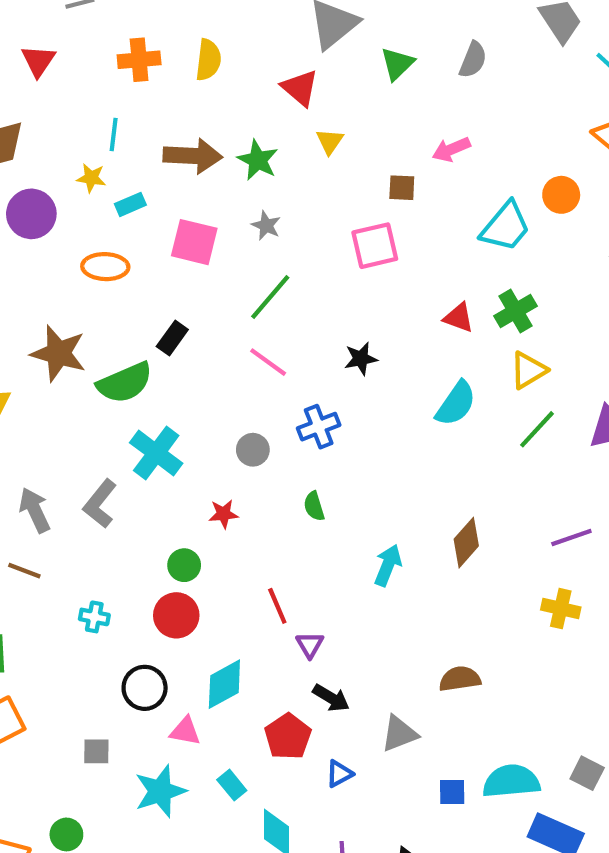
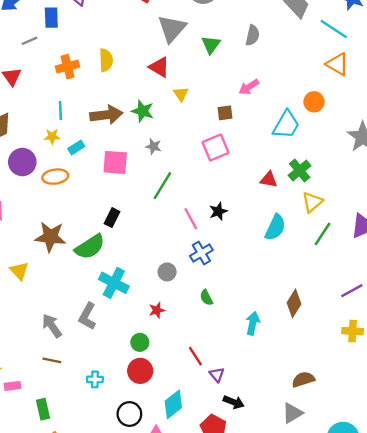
orange ellipse: (105, 267) -> (55, 177), moved
pink line: (268, 362) -> (191, 219), moved, turned 35
gray triangle: (399, 734) -> (292, 413), moved

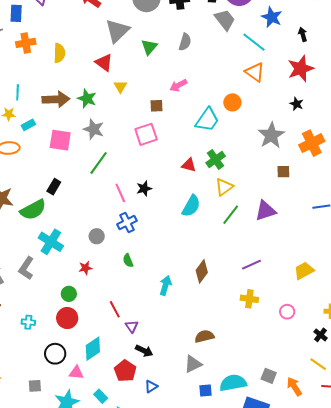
orange cross: (68, 67) -> (26, 43), moved
gray star: (153, 146) -> (94, 129), size x1.5

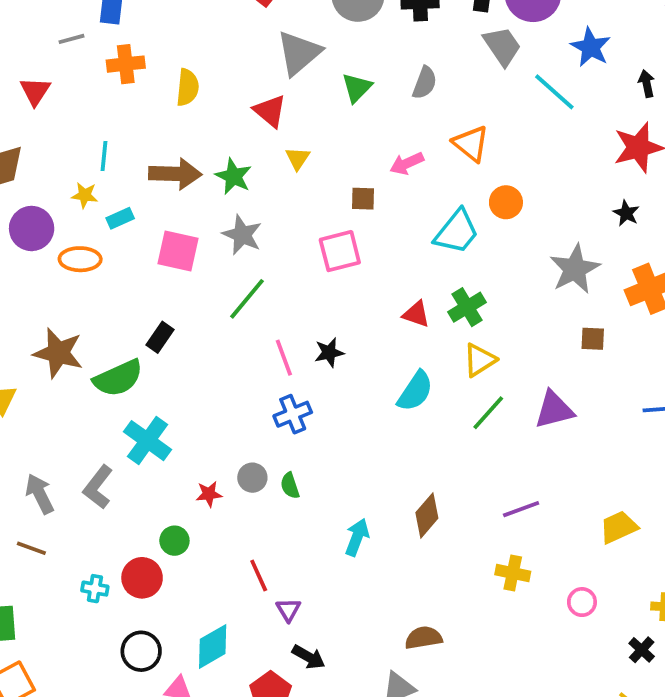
orange triangle: (255, 72) -> (471, 144), moved
gray circle: (97, 236) -> (252, 478), moved
red circle: (67, 318) -> (142, 578), moved

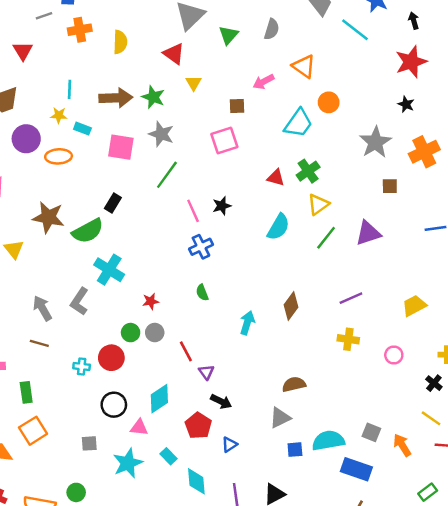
cyan rectangle: (120, 218) -> (82, 129), turned 49
gray circle: (252, 478) -> (155, 333), moved

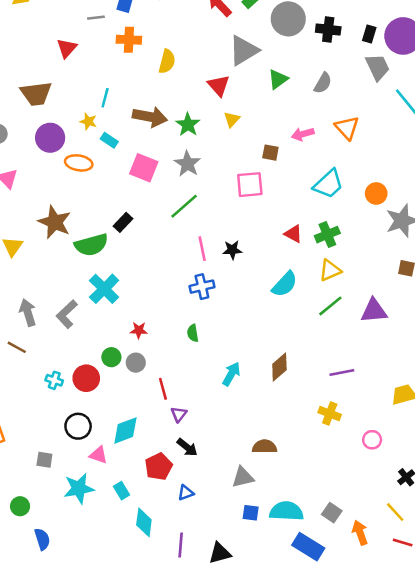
orange circle: (329, 102) -> (376, 193), moved

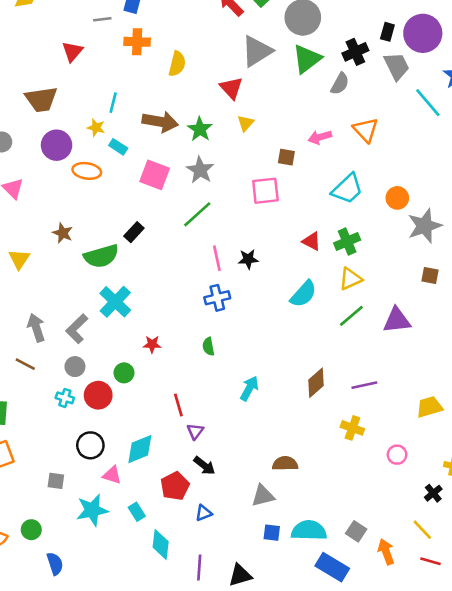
black cross: (328, 29) -> (355, 52), moved, turned -30
green triangle: (278, 79) -> (307, 59), moved, size x1.4
brown star: (55, 222) -> (63, 233), size x0.6
gray circle: (136, 363) -> (75, 367), moved
brown diamond: (279, 367) -> (316, 383), moved

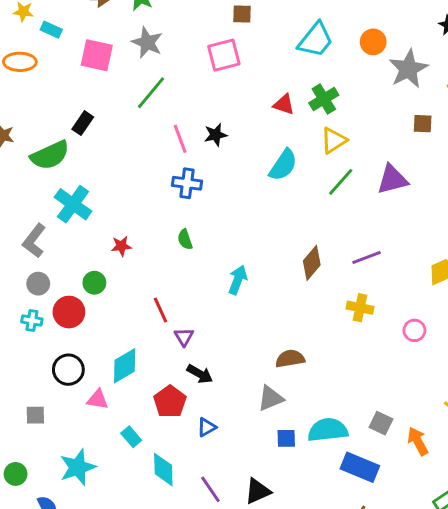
blue cross: (217, 298) -> (187, 183), turned 30
cyan star: (92, 510) -> (78, 467), moved
purple line: (199, 568) -> (210, 489), turned -30

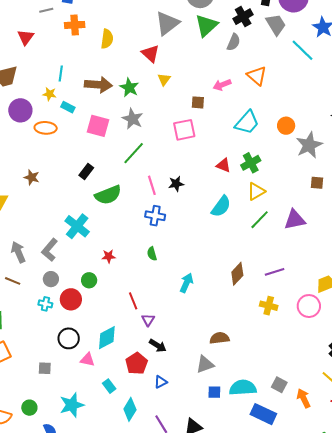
green semicircle: (50, 155) -> (108, 195), moved
pink circle: (414, 330) -> (309, 306), moved, size x1.5
cyan diamond: (163, 470) -> (130, 409), turned 30

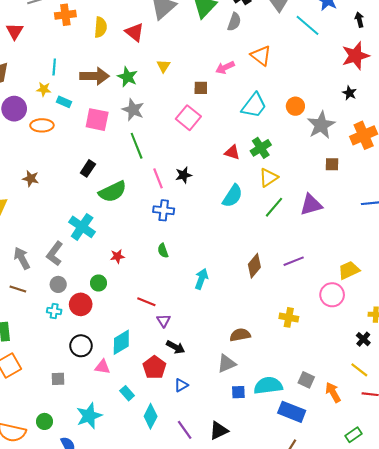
red triangle: (150, 53) -> (135, 32), moved
pink square: (184, 130) -> (188, 118), turned -35
green line: (134, 153) -> (137, 146), turned -60
red line: (133, 301) -> (146, 302), turned -42
yellow cross: (269, 306) -> (289, 317), moved

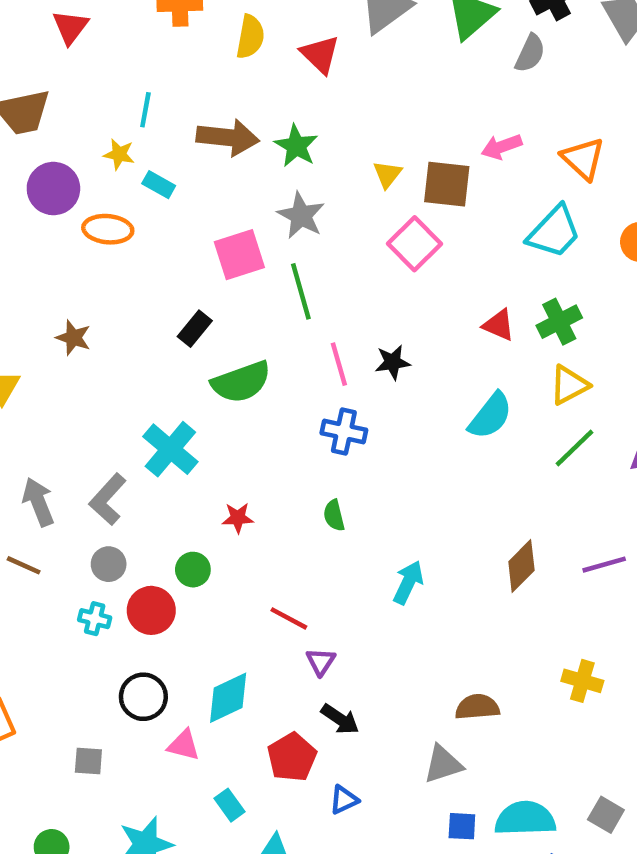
orange triangle: (261, 56) -> (583, 159), moved
yellow triangle: (163, 66) -> (387, 174), moved
brown square: (201, 88) -> (447, 184), size x1.6
pink square: (97, 120) -> (239, 255), moved, turned -35

